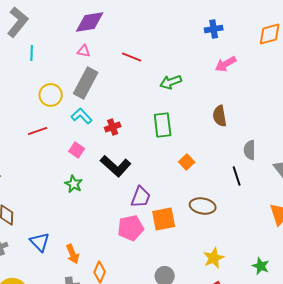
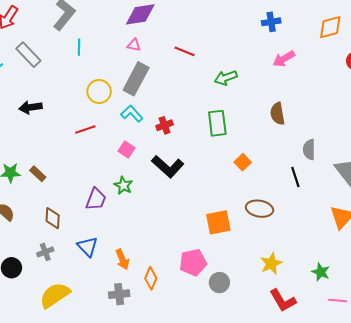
purple trapezoid: (141, 197) -> (96, 199), moved
pink pentagon: (131, 228) -> (193, 262), moved

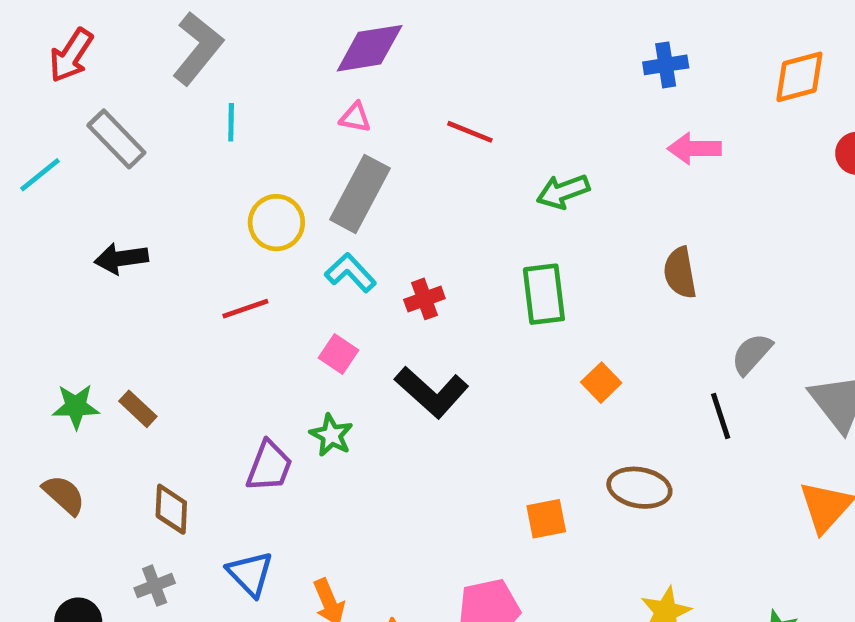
pink arrow: (284, 59) -> (694, 149), turned 30
gray semicircle: (309, 150) -> (752, 354), turned 42
orange square: (218, 222) -> (546, 519), size x0.7

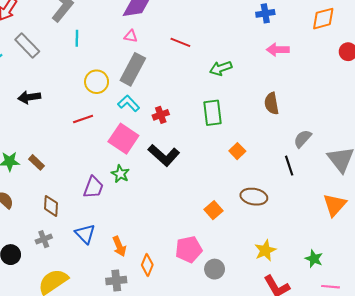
pink square: (339, 354) -> (123, 139), size x1.8
orange square: (546, 519) -> (214, 210), turned -30

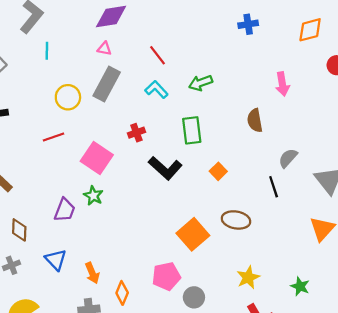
red line: (180, 42) -> (157, 55), turned 30
pink arrow: (278, 50) -> (282, 84), moved, turned -100
cyan L-shape: (129, 103) -> (156, 89), moved
black L-shape: (164, 155) -> (165, 168), moved
orange square: (214, 210) -> (193, 234), size x1.6

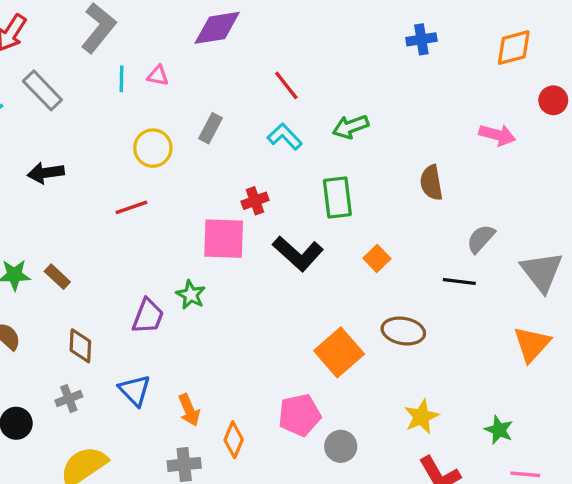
pink triangle: (104, 49) -> (158, 76), moved
gray rectangle: (107, 84) -> (211, 128), size x0.6
pink arrow: (282, 84) -> (497, 135), moved, turned -65
pink square: (97, 158) -> (224, 239), moved, turned -32
black line: (274, 187) -> (459, 282), turned -65

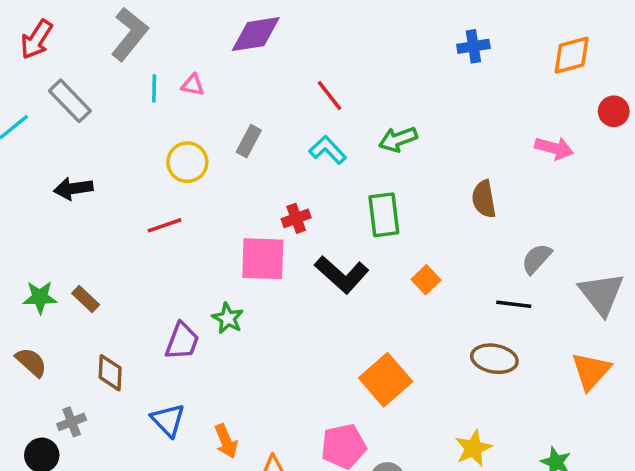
brown ellipse: (403, 331) -> (494, 359), moved
gray cross: (69, 399) -> (72, 422), moved

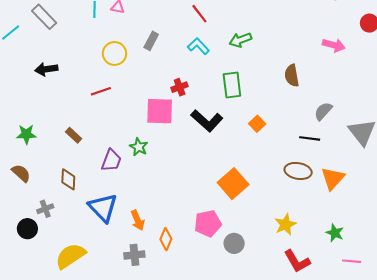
brown rectangle: (86, 299) -> (74, 135), moved
orange triangle: (591, 371) -> (333, 178), moved
blue triangle: (168, 420) -> (103, 208), size x1.4

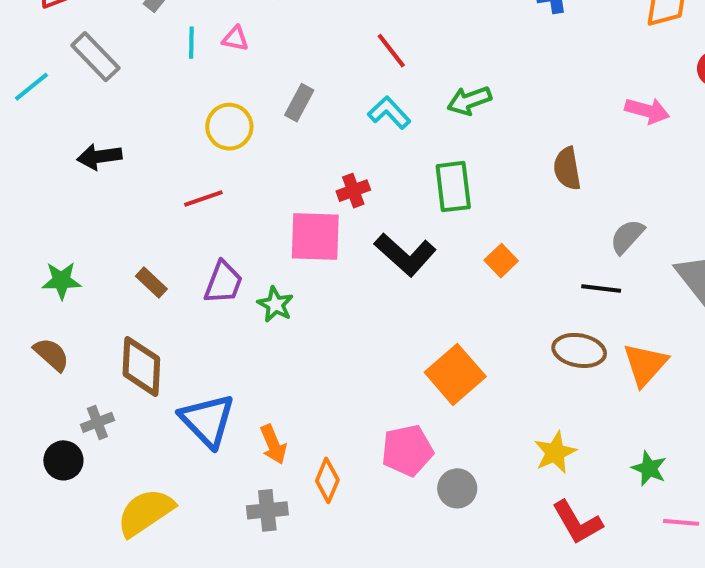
purple trapezoid: (111, 160) -> (223, 283), moved
brown diamond: (68, 179) -> (141, 366), size x1.4

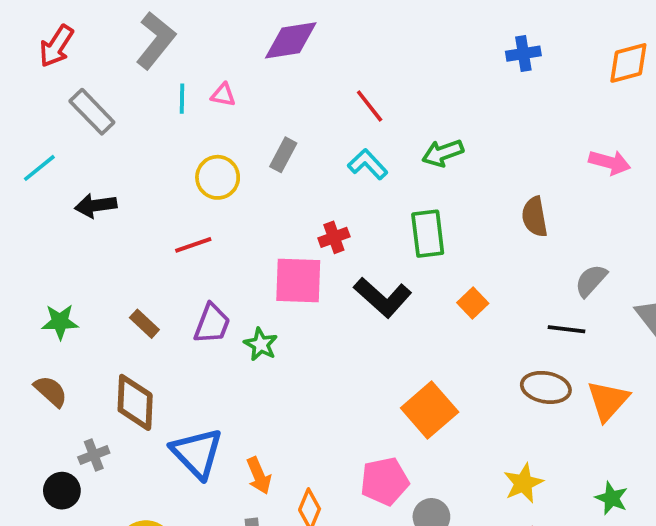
cyan line: (31, 87) -> (39, 168), moved

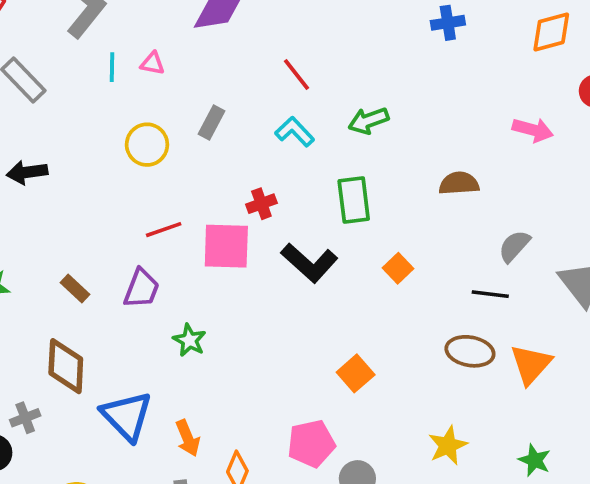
brown semicircle: (535, 217) -> (459, 183), turned 96
red line: (193, 245) -> (164, 230), moved
green star: (261, 344) -> (189, 340), moved
orange square: (430, 410) -> (356, 373), size x0.7

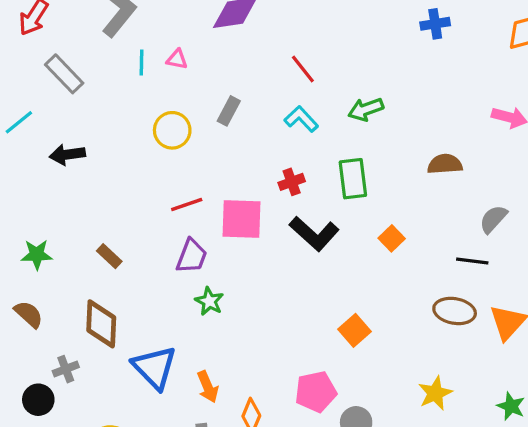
red cross: (261, 204) -> (292, 182), moved
purple trapezoid: (141, 289) -> (192, 256), moved

